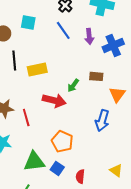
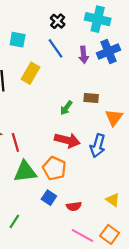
blue cross: (113, 45) -> (108, 52), moved
yellow rectangle: (37, 69) -> (31, 73), moved, turned -48
red arrow: (54, 100) -> (67, 140), moved
green triangle: (34, 161) -> (25, 172), moved
red semicircle: (80, 176) -> (74, 206), turned -104

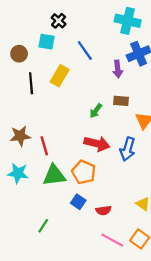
black cross: (58, 21) -> (59, 21), moved
purple arrow: (84, 55) -> (118, 69), moved

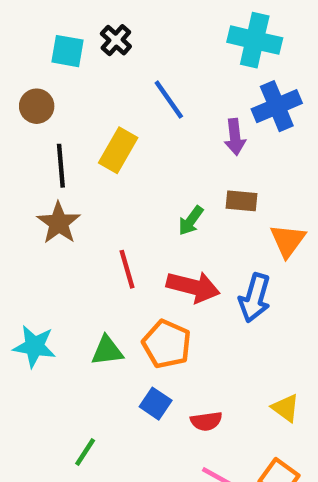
cyan square: (46, 42) -> (67, 51), moved
brown star: (20, 136) -> (59, 223), moved, turned -30
red line: (44, 146) -> (127, 269), moved
green triangle: (54, 175) -> (107, 351), size x0.7

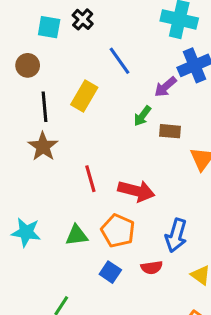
purple arrow: (235, 137) -> (165, 87), turned 55
green arrow: (191, 221) -> (142, 116), moved
blue arrow: (255, 298) -> (176, 235), moved
red semicircle: (206, 421) -> (152, 267), moved

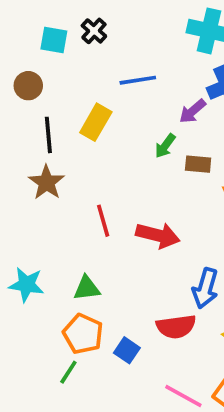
blue line: (119, 61) -> (138, 80), turned -64
orange pentagon: (118, 231) -> (83, 334), moved
red semicircle: (152, 267) -> (176, 327), size x1.5
blue square: (110, 272) -> (127, 350), moved

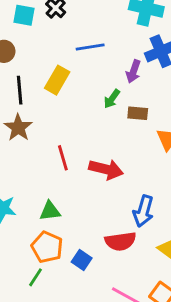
purple arrow: (193, 111) -> (133, 71), turned -30

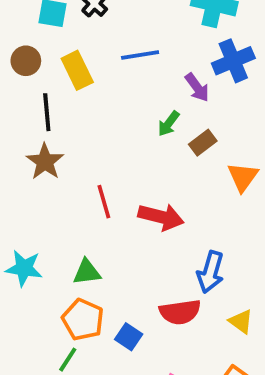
purple arrow: (133, 71) -> (197, 87), turned -55
yellow rectangle: (57, 80) -> (77, 70), moved, turned -56
brown rectangle: (138, 113) -> (203, 143), turned -42

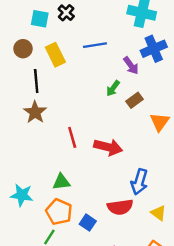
cyan star: (24, 268) -> (22, 195), moved

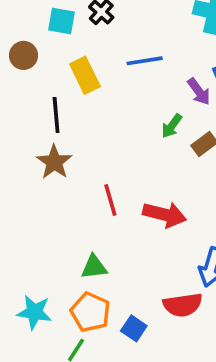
brown circle: (23, 49) -> (23, 55), moved
cyan star: (22, 195) -> (34, 312), moved

